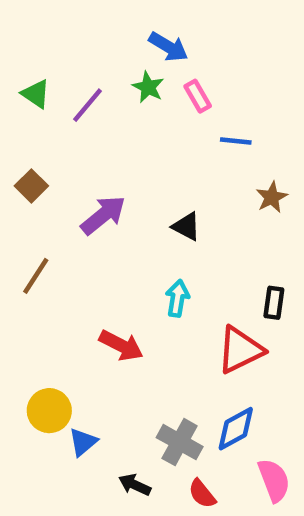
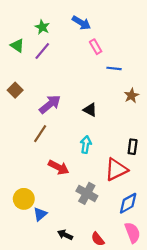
green star: (148, 87) -> (42, 27), moved
brown line: (36, 276) -> (40, 134), moved
blue diamond: (236, 429) -> (128, 203), moved
gray cross: (180, 442) -> (87, 193), moved

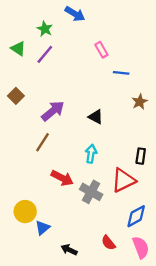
blue arrow: (81, 23) -> (75, 14), moved
gray cross: (87, 193) -> (91, 192), moved
red semicircle: (98, 239) -> (108, 243), moved

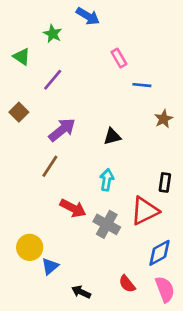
purple line: (45, 54) -> (53, 80), moved
black triangle: (96, 117) -> (112, 136), turned -42

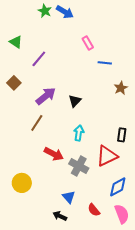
green star: (53, 34) -> (45, 11), moved
black triangle: (112, 136) -> (75, 101), moved, turned -32
blue triangle: (50, 266) -> (69, 197), moved, turned -32

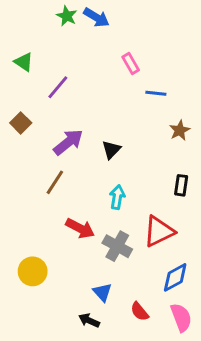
black rectangle: (122, 135) -> (181, 185), moved

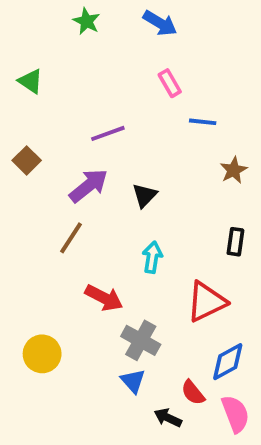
blue arrow: (96, 17) -> (160, 23), moved
purple line: (58, 87) -> (108, 133), moved, turned 30
gray cross: (117, 246) -> (141, 340), moved
red semicircle: (140, 311) -> (193, 393), moved
black arrow: (89, 320) -> (168, 418), moved

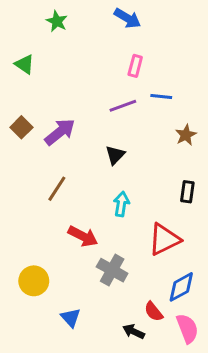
green star: (87, 21) -> (57, 21), moved
pink rectangle: (170, 83) -> (135, 66), turned 45
purple line: (108, 133) -> (123, 106), moved
purple arrow: (88, 186) -> (60, 132), moved
blue triangle: (133, 381) -> (71, 318), moved

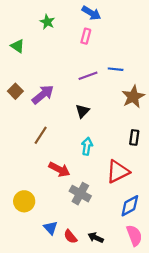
green star: (57, 21) -> (47, 22), moved
pink rectangle: (135, 66) -> (86, 36), moved
brown star: (186, 135) -> (133, 97), size x1.5
red semicircle: (154, 312) -> (70, 237), moved

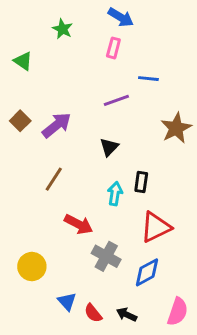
blue line: (116, 69) -> (148, 79), moved
black rectangle: (134, 137) -> (141, 182), moved
blue diamond: (130, 206) -> (147, 272), moved
pink semicircle: (134, 235) -> (178, 312), turned 40

